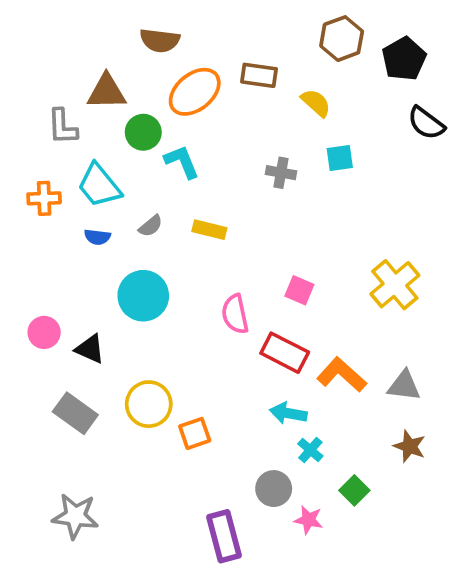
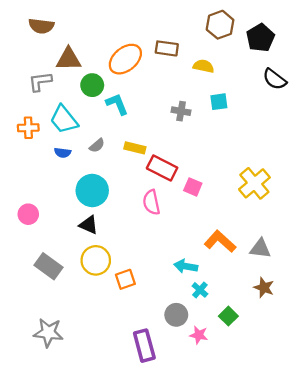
brown semicircle: (160, 40) -> (41, 26), moved
yellow semicircle: (316, 103) -> (204, 66), turned -30
gray L-shape: (62, 127) -> (40, 82), turned 85
black triangle: (90, 349) -> (89, 225), moved
red rectangle: (285, 353) -> (162, 168), moved

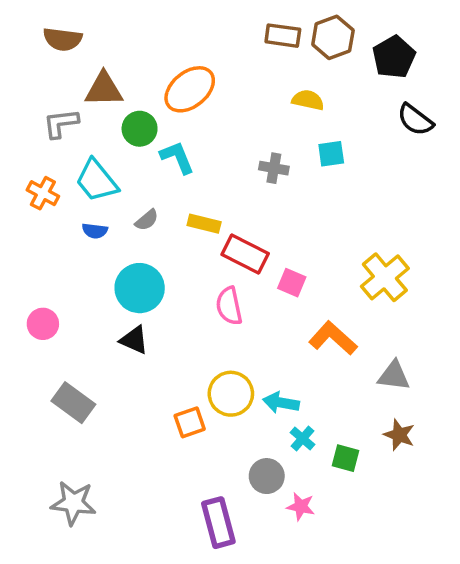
brown rectangle: (167, 48) -> (283, 36), moved
orange cross: (28, 128) -> (43, 193), turned 30
orange L-shape: (220, 241) -> (333, 338), moved
yellow circle: (96, 260) -> (231, 394), moved
green square: (228, 316) -> (345, 458), moved, turned -30

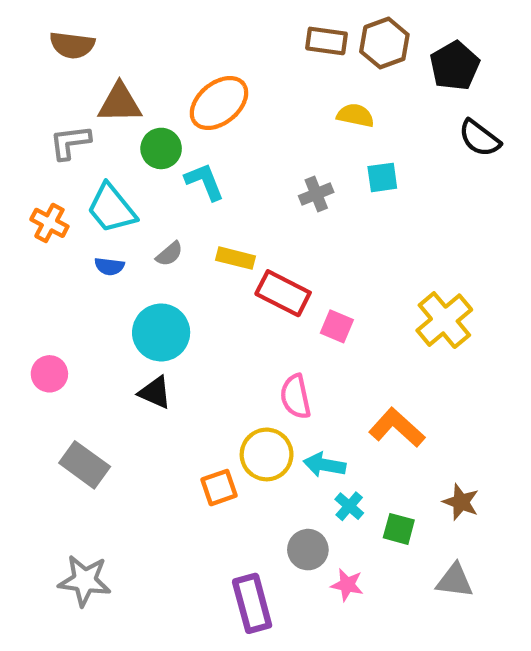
gray cross: (274, 168) -> (316, 194), turned -32
pink semicircle: (229, 306) -> (295, 397), moved
orange L-shape: (333, 338) -> (397, 428), moved
gray triangle: (394, 376) -> (455, 581), moved

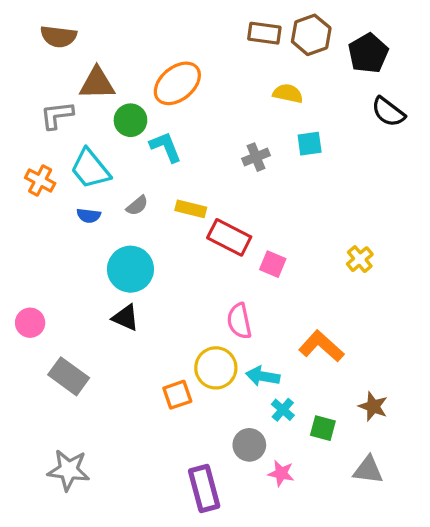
yellow cross: (444, 320) -> (360, 259), size x0.6
pink circle: (49, 374) -> (30, 323), moved

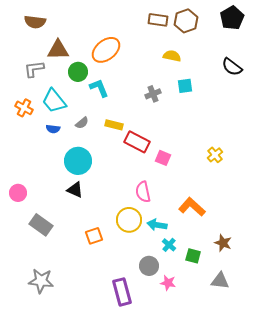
black pentagon: (368, 53) -> (232, 18), moved
orange square: (177, 395) -> (94, 236), moved

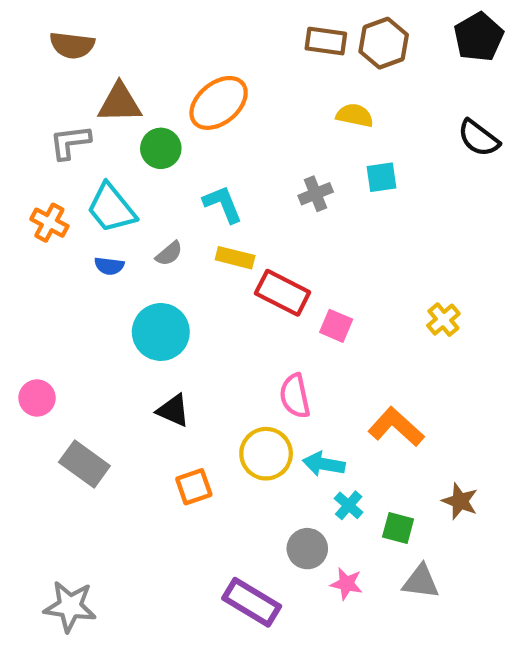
cyan L-shape: (99, 88) -> (223, 204), moved
black triangle: (75, 190) -> (173, 410), moved
gray star: (41, 281) -> (70, 606), moved
gray triangle: (220, 281) -> (421, 582), moved
purple rectangle: (122, 292) -> (252, 602), turned -44

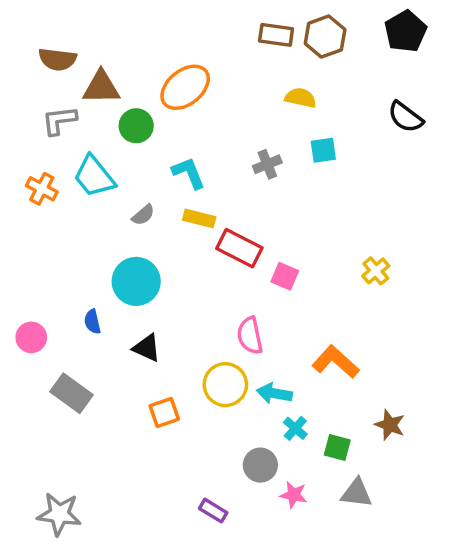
brown semicircle: (72, 45) -> (57, 59), moved
blue semicircle: (109, 266) -> (92, 322), moved, turned 70
purple rectangle: (252, 602) -> (213, 511), size x0.6

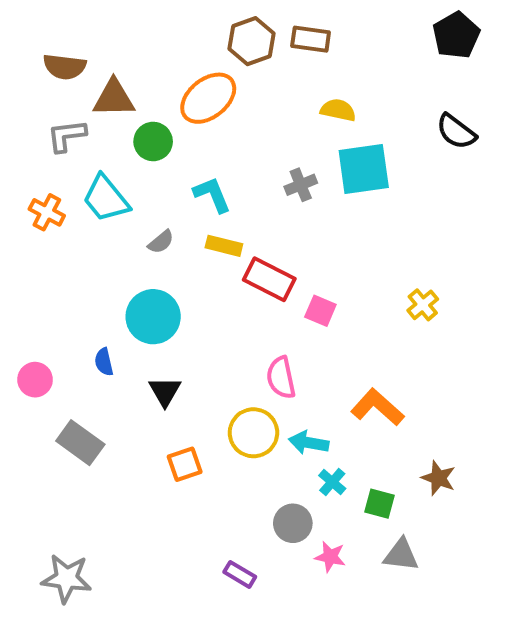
brown hexagon: (325, 37) -> (252, 41), moved
cyan square: (323, 150) -> (364, 169), size x1.8
black triangle: (147, 348) -> (165, 391), turned 36

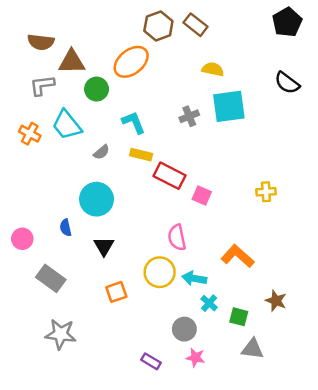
brown rectangle: (311, 39) -> (196, 25), turned 30
yellow cross: (423, 305) -> (266, 192), turned 36
pink star: (330, 557) -> (196, 358), moved
gray star: (67, 578) -> (61, 334), moved

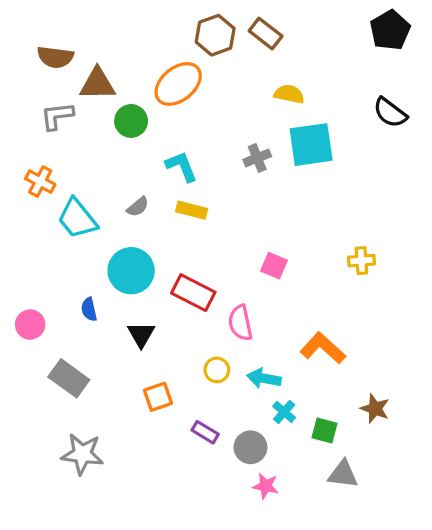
cyan trapezoid: (67, 125) -> (77, 219), moved
red rectangle: (170, 176) -> (193, 293), moved
yellow circle: (160, 272) -> (217, 370), size x0.6
purple rectangle: (151, 361) -> (205, 432), moved

